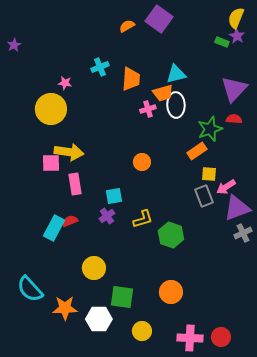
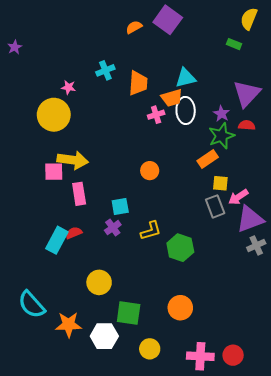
purple star: (237, 36) -> (221, 114), moved

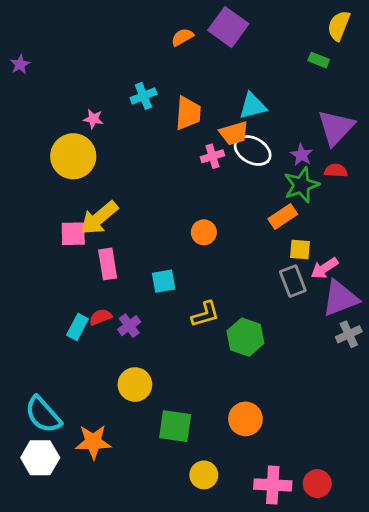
white ellipse: (186, 110) -> (253, 150), turned -60
yellow arrow: (73, 160) -> (99, 218), turned 132
purple cross: (113, 228) -> (129, 326), moved
cyan rectangle: (57, 240) -> (78, 327), size x0.7
white hexagon: (104, 336) -> (40, 458), moved

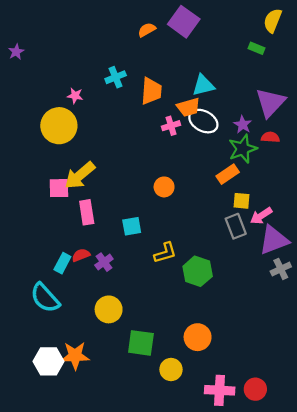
cyan semicircle: (43, 415) -> (45, 298), moved
white hexagon: (40, 458) -> (49, 361), moved
yellow circle: (204, 475) -> (171, 370), moved

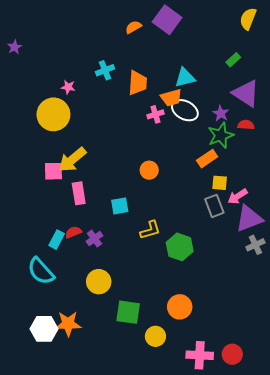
green rectangle: (257, 48) -> (233, 60), moved, turned -64
purple triangle: (270, 103) -> (246, 93), turned -40

